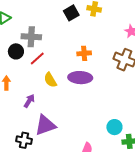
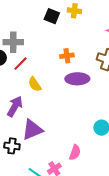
black square: (71, 13) -> (52, 16), turned -35
purple ellipse: (80, 78) -> (77, 79), moved
purple arrow: (29, 101) -> (15, 106), size x1.5

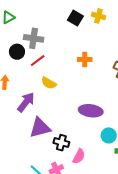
purple ellipse: (77, 79) -> (91, 111), moved
yellow semicircle: (35, 84) -> (49, 83), turned -35
black cross: (12, 146) -> (61, 143), moved

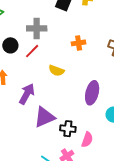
gray cross: (34, 38) -> (37, 28), moved
yellow semicircle: (49, 83) -> (56, 71), moved
purple ellipse: (91, 111) -> (92, 93), turned -75

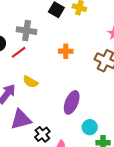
yellow semicircle: (56, 71) -> (30, 82), moved
black cross: (68, 129) -> (42, 134), turned 35

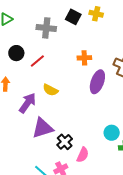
gray cross: (27, 31) -> (46, 28), moved
purple ellipse: (72, 102) -> (97, 82), moved

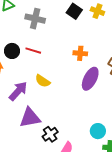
gray cross: (46, 28) -> (35, 19), moved
black circle: (16, 53) -> (12, 51), moved
red line: (37, 61) -> (33, 51), turned 49

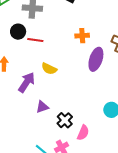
black circle: (12, 51) -> (18, 32), moved
purple triangle: (30, 118) -> (42, 107), size x0.6

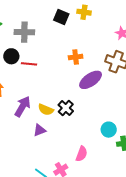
purple ellipse: (96, 59) -> (91, 80), turned 40
yellow semicircle: (49, 69) -> (46, 110), moved
black cross: (65, 120) -> (66, 108), moved

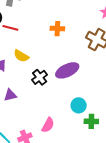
purple ellipse: (91, 80) -> (67, 70), moved
yellow semicircle: (46, 110) -> (21, 56), moved

